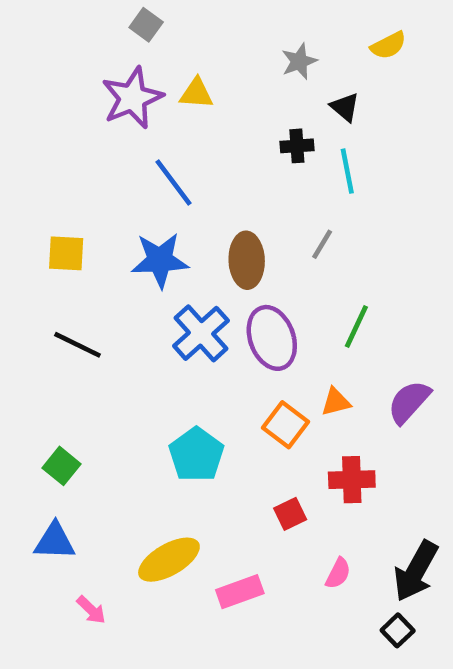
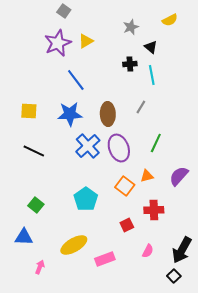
yellow triangle: (196, 93) -> (86, 41), turned -35
green square: (62, 466) -> (36, 205), moved
pink arrow: (91, 610) -> (40, 267), turned -112

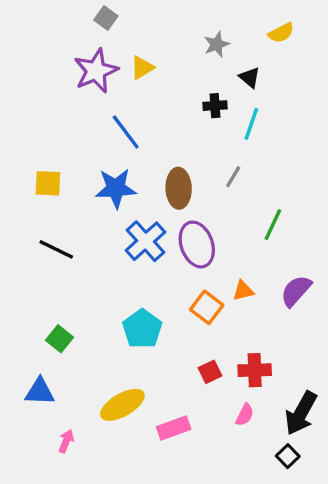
cyan line: (152, 75) -> (251, 124), turned 30
green line: (156, 143) -> (273, 225), moved
red cross: (154, 210) -> (255, 370), moved

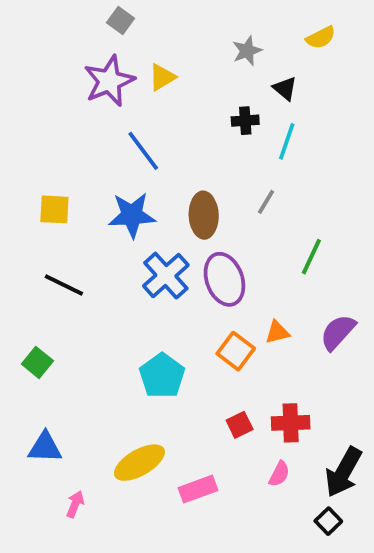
green square: (60, 339) -> (37, 362), moved

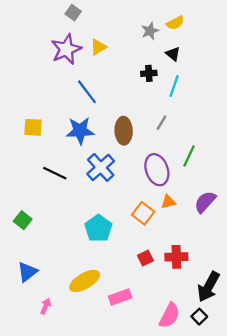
yellow semicircle: (321, 38) -> (175, 23), moved
purple ellipse: (224, 279) -> (157, 170), moved
black line: (64, 285) -> (55, 173), moved
blue triangle: (45, 447) -> (27, 272), turned -40
pink semicircle: (279, 474) -> (169, 315), moved, size x1.6

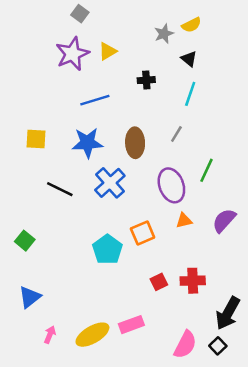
black cross: (149, 73) -> (146, 80), moved
blue line: (87, 92) -> (95, 100), turned -70
orange square: (143, 213) -> (143, 233), moved, turned 30
yellow ellipse: (85, 281) -> (92, 335), moved

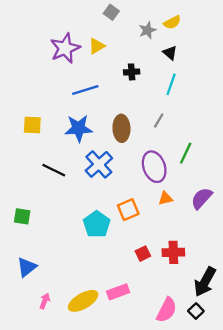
gray square: (80, 14) -> (111, 12), moved
green square: (25, 241) -> (22, 216), turned -30

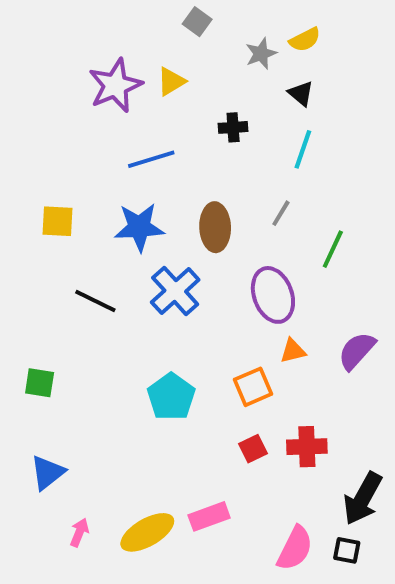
green line: (186, 153) -> (333, 249), moved
orange square: (128, 210) -> (253, 387), moved
black square: (196, 311) -> (347, 550), turned -35

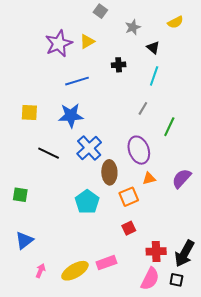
yellow semicircle: (305, 40) -> (175, 22), moved
brown ellipse: (215, 227) -> (109, 172), moved
red cross: (307, 447) -> (156, 251), moved

